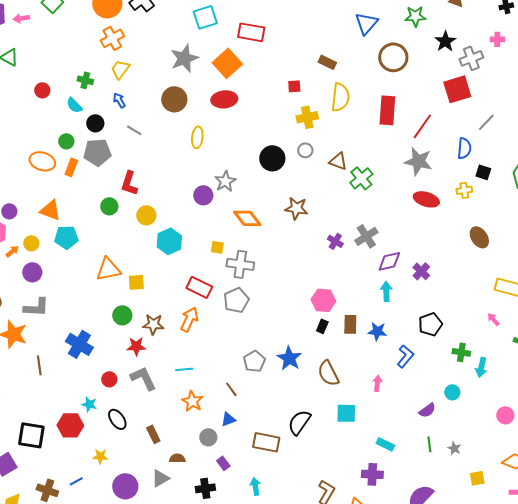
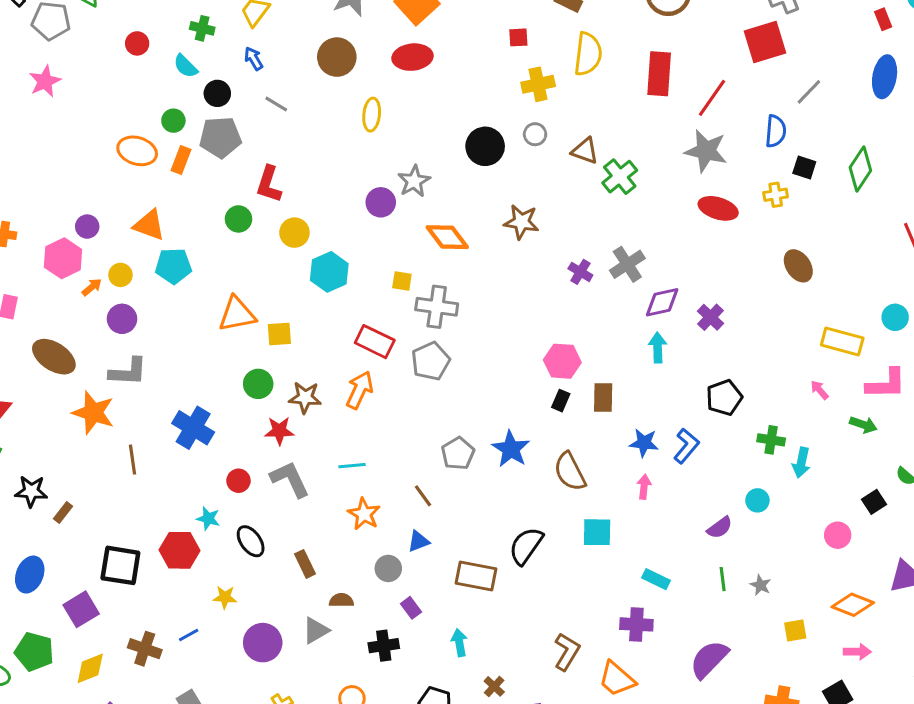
blue star: (377, 331) -> (644, 443), moved

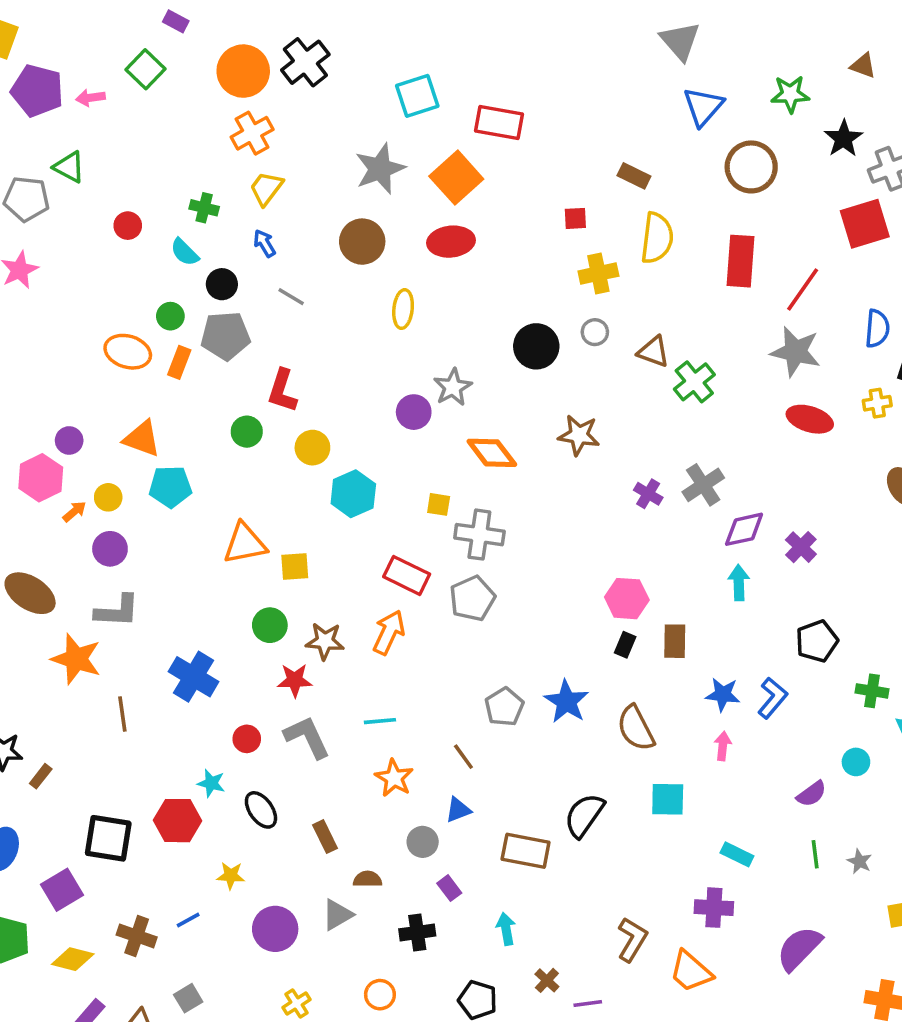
yellow diamond: (90, 668) -> (73, 959), turned 36

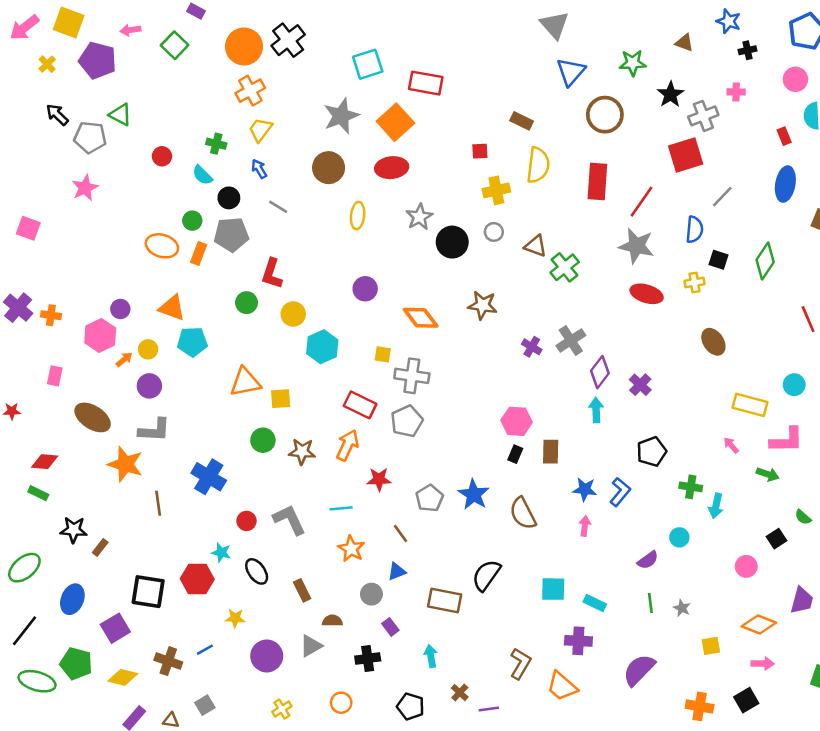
pink arrow: (90, 98) -> (130, 30), moved
gray star: (453, 387) -> (419, 217), moved
purple diamond: (744, 529) -> (600, 372), turned -40
red star: (295, 680) -> (379, 479), moved
cyan square: (668, 799) -> (553, 589), moved

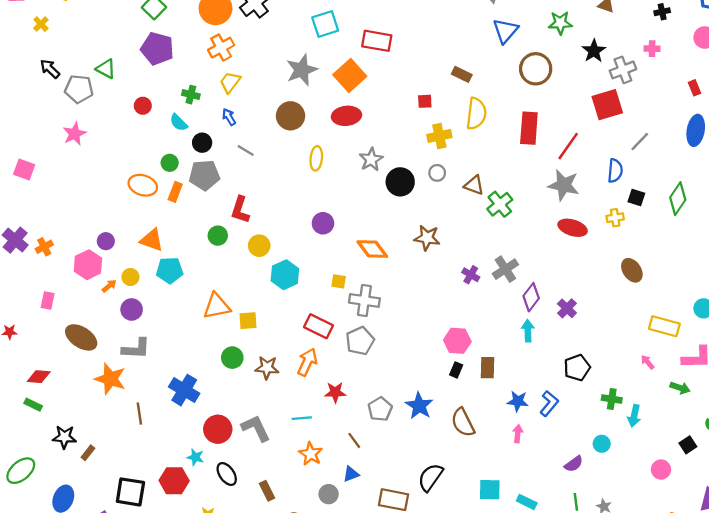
purple pentagon: (98, 60) -> (157, 49), moved
orange cross: (51, 315) -> (44, 247), turned -36
red circle: (247, 521) -> (218, 429), size x1.6

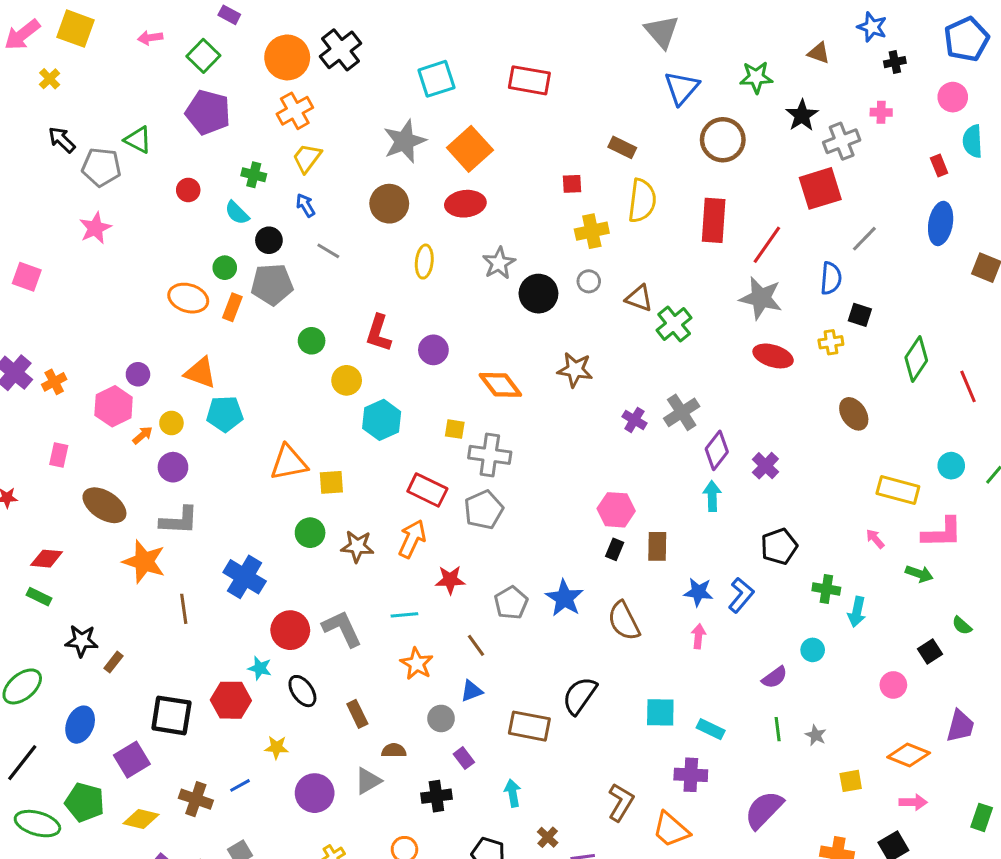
red rectangle: (377, 41) -> (529, 80), moved
green diamond: (678, 199) -> (916, 359), moved
red L-shape: (240, 210) -> (379, 333), moved
green circle: (218, 236) -> (312, 341), moved

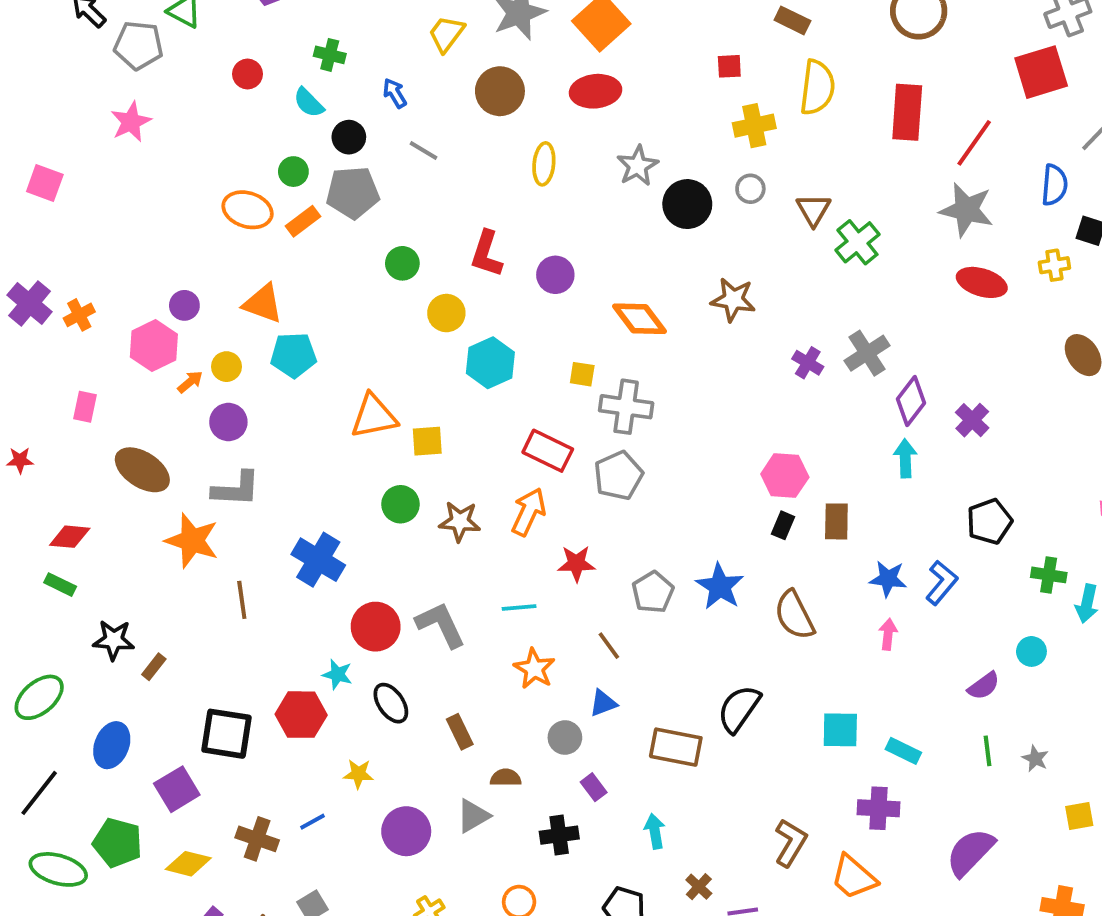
yellow trapezoid: (307, 158) -> (446, 34), moved
brown triangle: (639, 298) -> (813, 210), turned 40
orange rectangle: (232, 307) -> (303, 221), turned 32

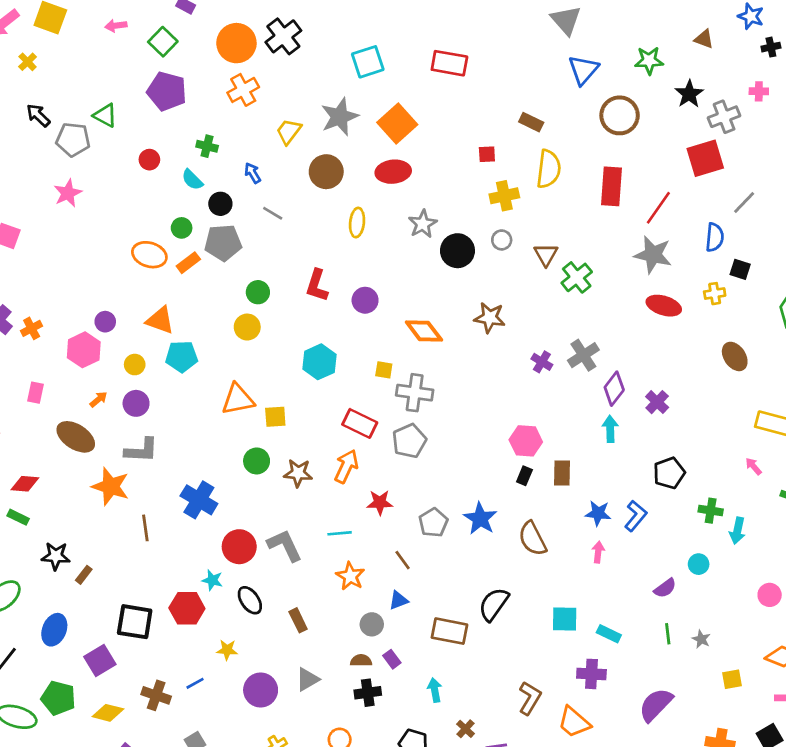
yellow circle: (446, 313) -> (247, 327), moved
orange arrow: (190, 382) -> (99, 399), moved
brown semicircle: (506, 778) -> (361, 661), moved

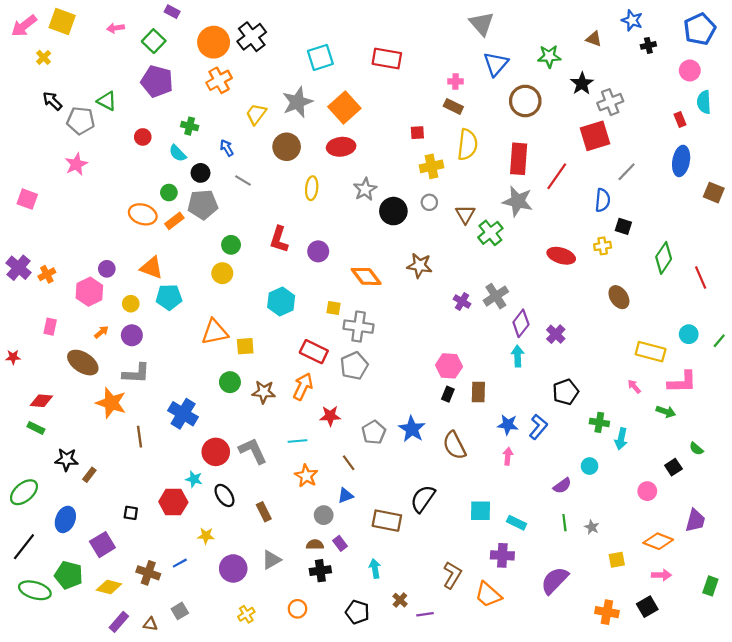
pink cross: (759, 91) -> (455, 81), moved
gray star: (653, 255) -> (518, 201), moved
black square: (135, 622) -> (131, 513), size x0.5

